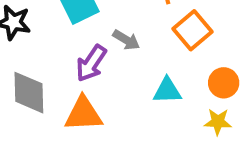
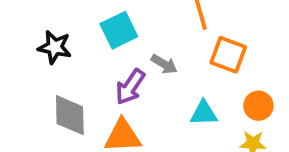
orange square: (192, 30) -> (228, 55), turned -30

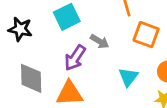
cyan triangle: (204, 113) -> (128, 77), turned -50

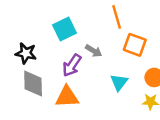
black star: (20, 29) -> (26, 53), moved

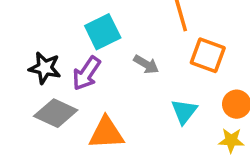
purple arrow: (72, 65) -> (86, 73), moved
gray diamond: (33, 84) -> (56, 113), turned -64

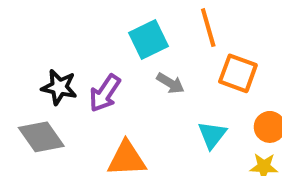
cyan square: (103, 32) -> (149, 39), moved
gray diamond: (56, 113) -> (41, 137), moved, turned 30

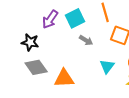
purple arrow: (105, 93) -> (50, 19), moved
gray diamond: (41, 137) -> (36, 67), moved

